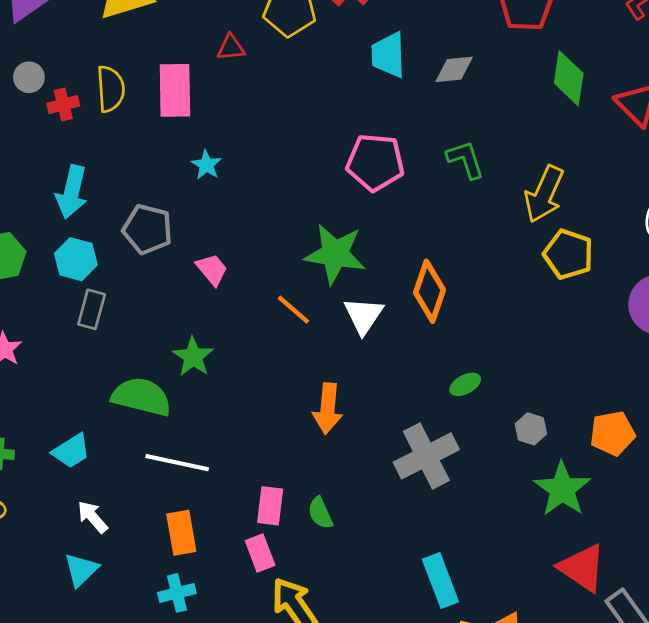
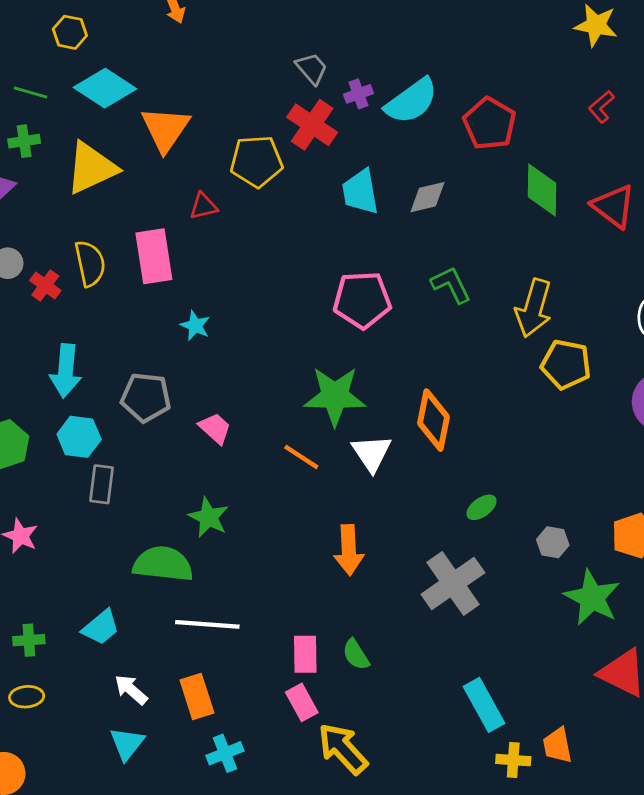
red cross: (63, 105) -> (45, 285), turned -32
orange rectangle: (181, 533) -> (197, 696), moved

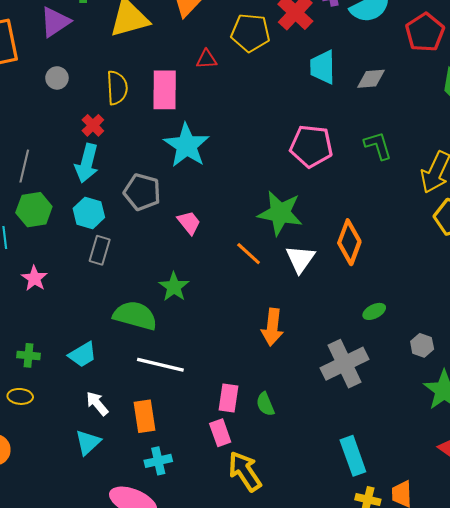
red cross: (45, 285) -> (93, 125), moved
cyan star: (195, 326) -> (187, 145), size x2.0

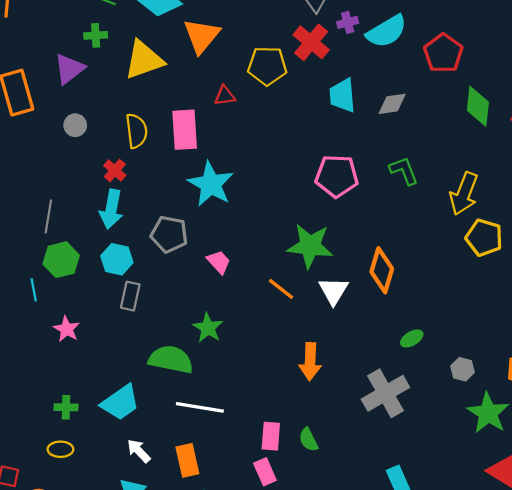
cyan trapezoid: (82, 355) -> (120, 403), size x1.4

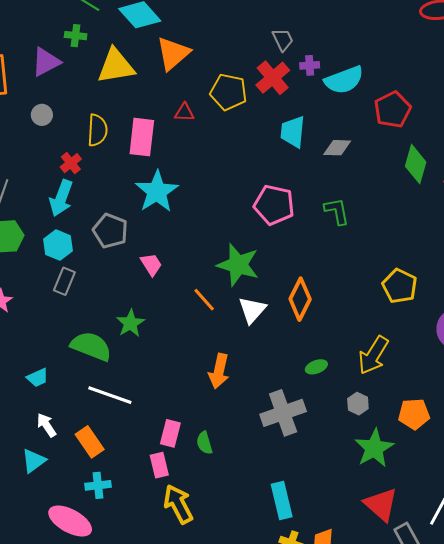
yellow arrow: (464, 194) -> (373, 355), moved
cyan trapezoid: (120, 403) -> (38, 378), size x0.6
orange rectangle: (187, 460) -> (90, 442), turned -32

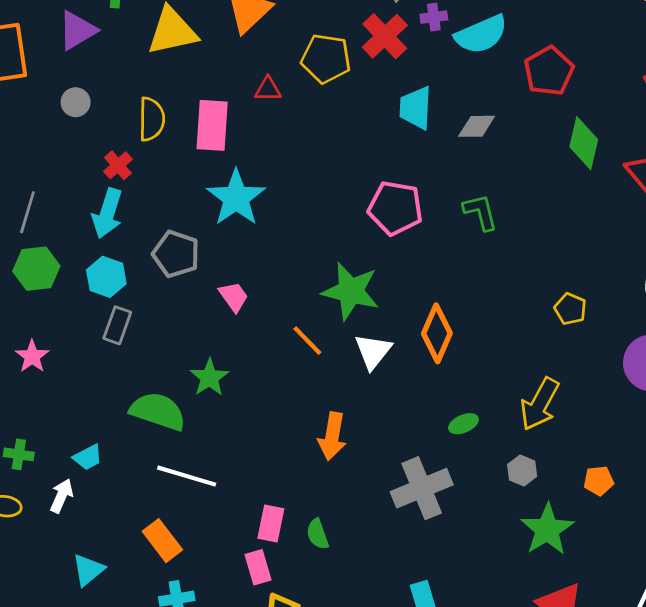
yellow pentagon: (400, 286) -> (570, 309), size x0.7
orange pentagon: (414, 414) -> (599, 481), size x0.7
white arrow: (46, 425) -> (62, 496), moved, turned 60

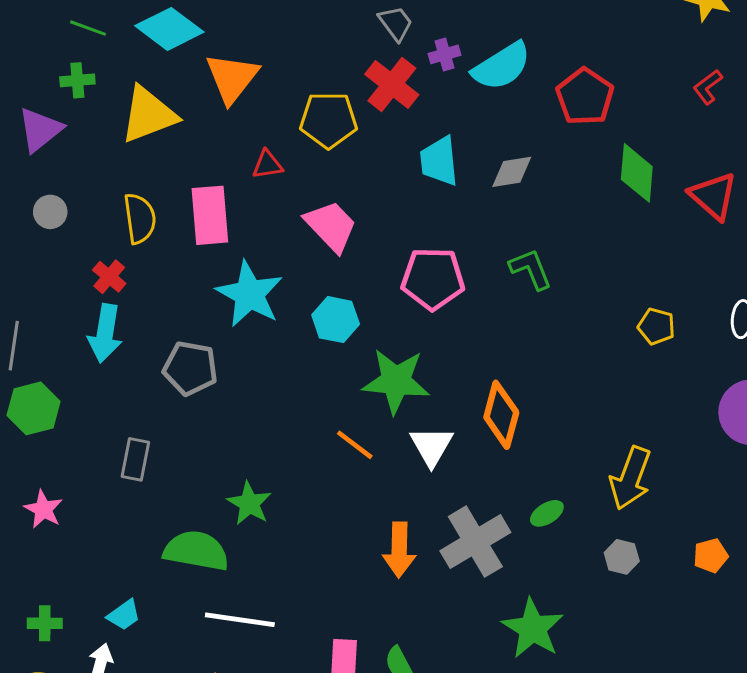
cyan hexagon: (106, 277) -> (336, 320), moved
pink trapezoid: (234, 297) -> (331, 226), moved, size x1.5
yellow pentagon: (570, 309) -> (656, 326), moved
gray cross: (422, 488) -> (475, 542), moved
green star: (547, 529) -> (533, 628), moved

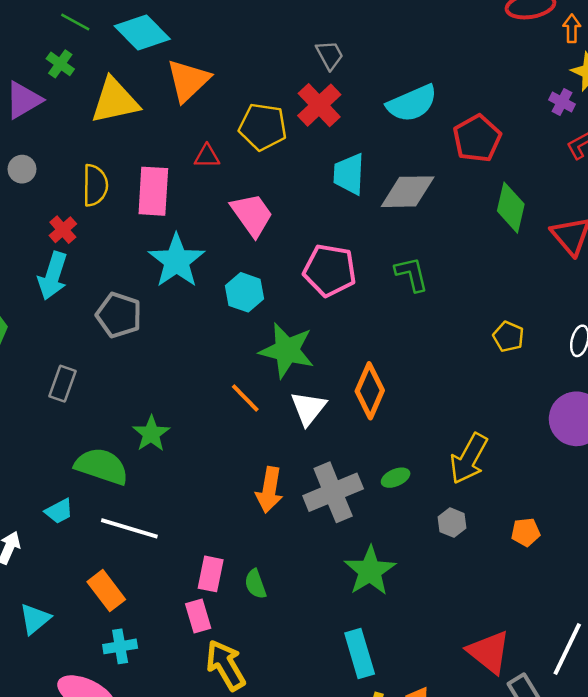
purple cross: (445, 54) -> (562, 102), moved, turned 35
green cross: (77, 80) -> (60, 64), turned 32
gray diamond: (512, 172) -> (408, 192), size x1.5
cyan trapezoid: (124, 615) -> (59, 511), moved

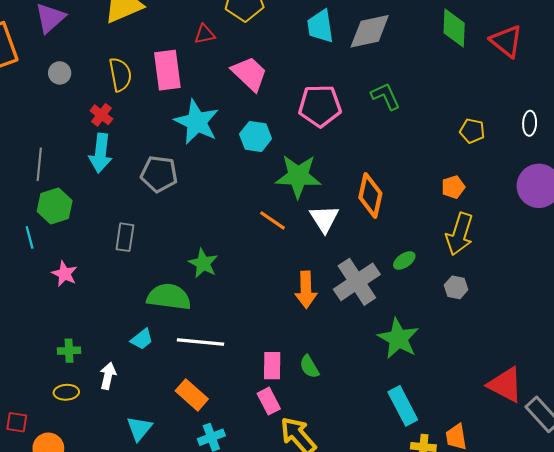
orange pentagon: (526, 532) -> (453, 187), moved

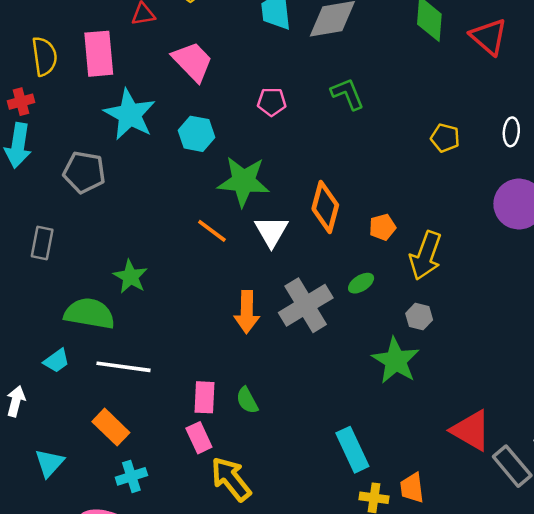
pink pentagon: (320, 106) -> (272, 102), size x0.6
red cross: (101, 115) -> (21, 102), turned 35
orange pentagon: (453, 187) -> (382, 227), moved
green star: (398, 339) -> (396, 361), moved

